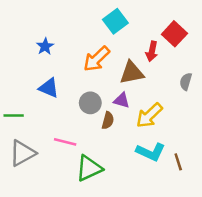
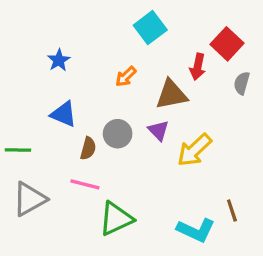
orange arrow: (97, 59) -> (126, 77), size x0.6
gray semicircle: (186, 82) -> (242, 83), moved
purple triangle: (122, 100) -> (158, 130), turned 30
brown semicircle: (108, 120) -> (88, 148), moved
cyan L-shape: (151, 152) -> (196, 230), moved

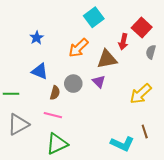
orange arrow: (126, 77) -> (78, 48), size x1.5
yellow arrow: (194, 150) -> (141, 94), moved
green triangle: (116, 219) -> (57, 144), moved

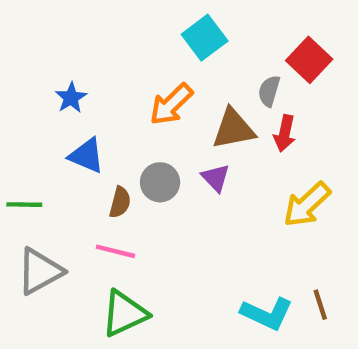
blue star: (37, 38) -> (71, 98), moved
red arrow: (123, 42) -> (285, 133), moved
gray semicircle: (151, 52) -> (269, 91), moved
brown line: (145, 132) -> (320, 305), moved

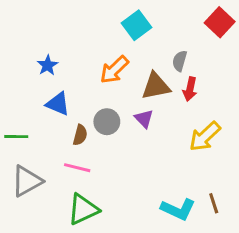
red square: (309, 60) -> (220, 22), moved

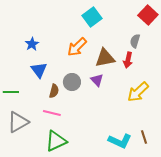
gray semicircle: (180, 61) -> (135, 41), moved
blue triangle: (58, 104) -> (39, 70), turned 30

